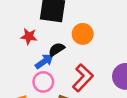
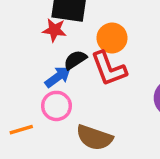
red star: (29, 36) -> (54, 30), moved
red L-shape: (83, 78) -> (109, 69), moved, turned 116

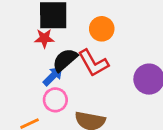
orange circle: (112, 38) -> (102, 29), moved
black semicircle: (75, 60) -> (65, 60), size x1.4

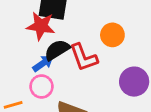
orange circle: (102, 29) -> (112, 35), moved
red star: (44, 38) -> (41, 26), size x1.5

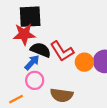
orange circle: (112, 35) -> (84, 62), moved
black semicircle: (57, 50) -> (41, 50), turned 66

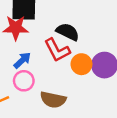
black semicircle: (41, 50) -> (68, 32), moved

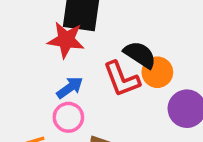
orange circle: (81, 64) -> (157, 72), moved

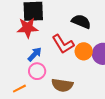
black semicircle: (140, 55) -> (81, 21), moved
orange circle: (157, 72) -> (84, 51), moved

